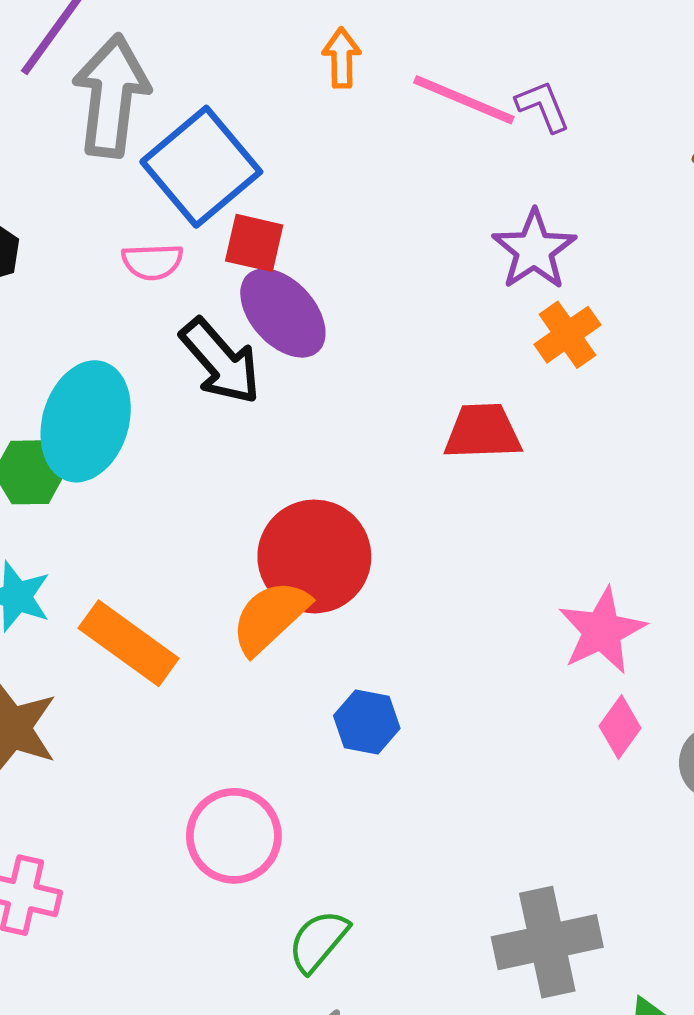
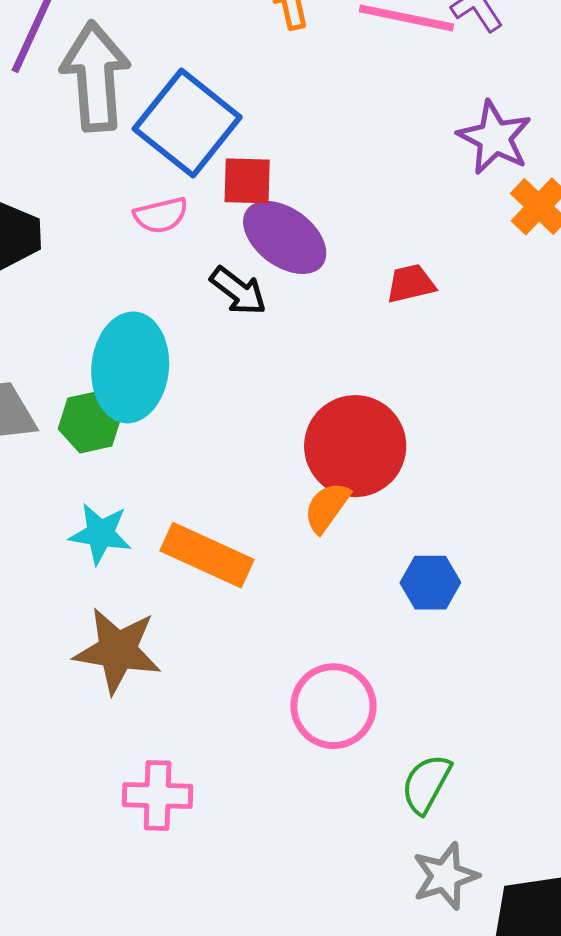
black arrow: (220, 361) -> (238, 291), size x0.7
red trapezoid: (483, 432) -> (411, 284), moved, size x0.7
orange semicircle: (270, 617) -> (327, 507), size x0.7

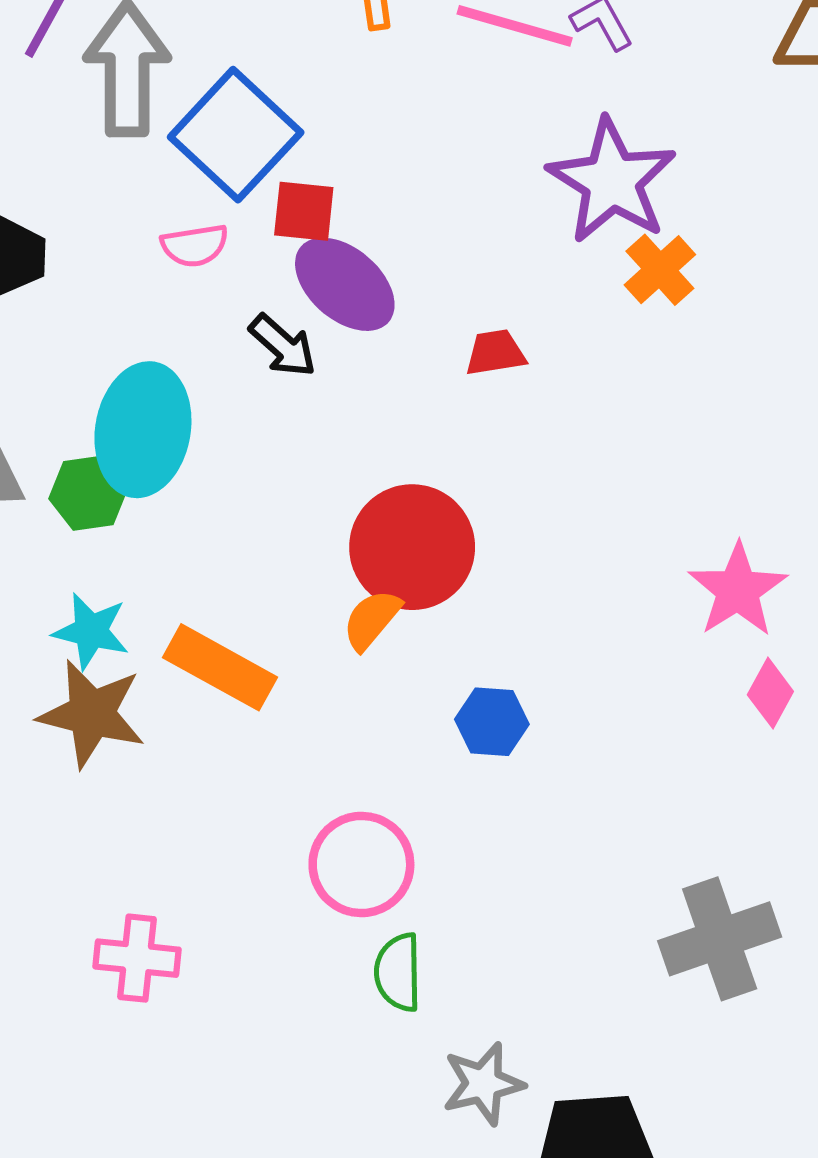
purple star: (495, 138) -> (612, 181), size x1.4
brown star: (118, 650) -> (92, 714), moved
green semicircle: (426, 784) -> (398, 972), moved, turned -34

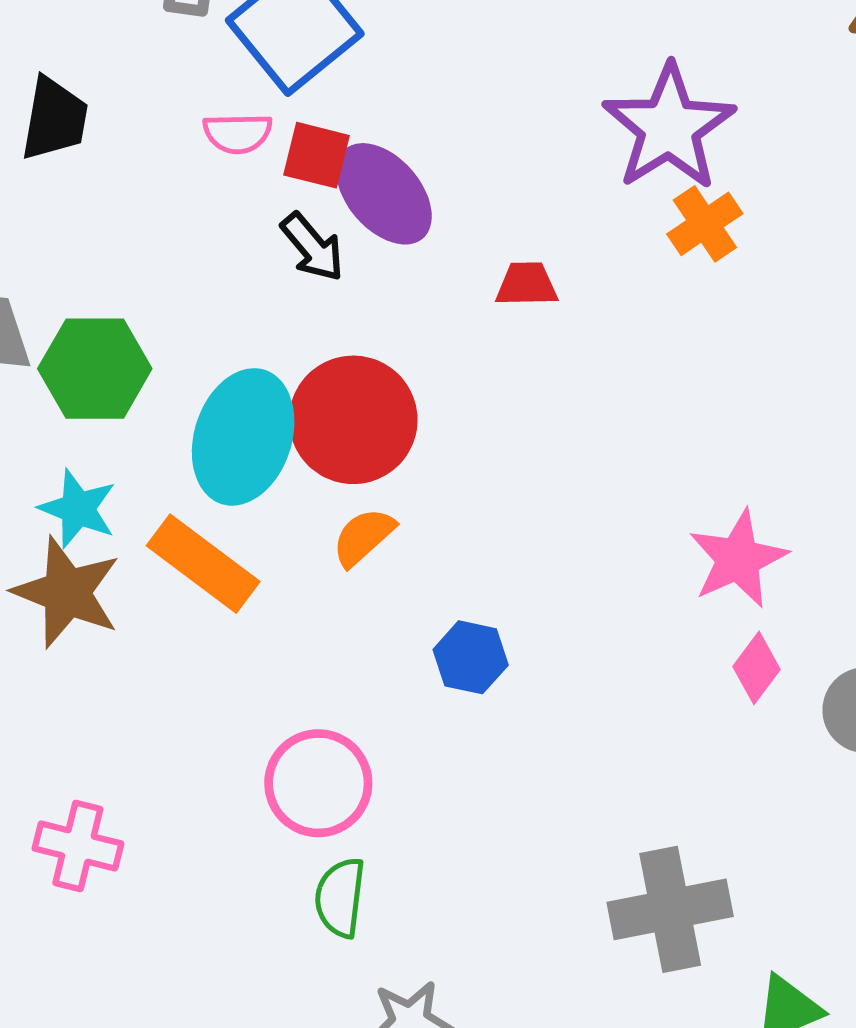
red square: (304, 211) -> (317, 155), moved
cyan ellipse: (143, 430) -> (243, 437), moved
green hexagon: (88, 493) -> (95, 369), size x1.4
red circle: (412, 547) -> (353, 420), moved

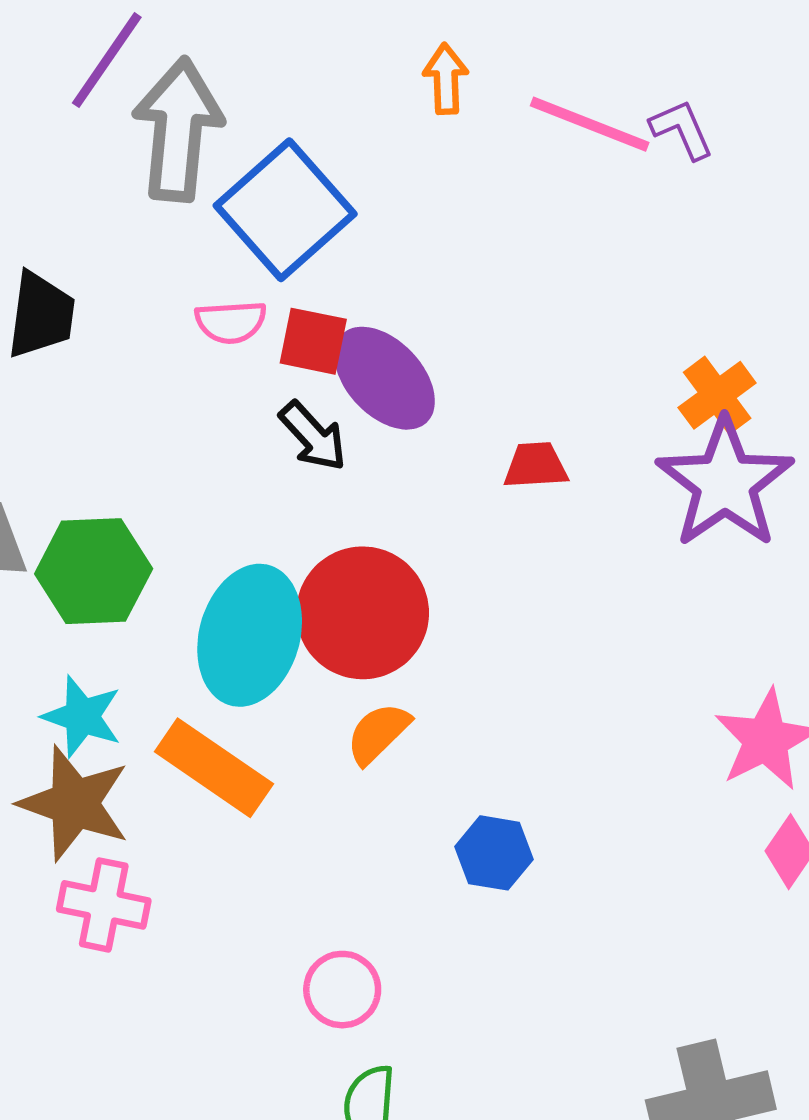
purple star: (669, 127) -> (725, 483), moved
pink circle: (318, 783) -> (342, 990), size x0.7
pink cross: (78, 846) -> (104, 905), moved

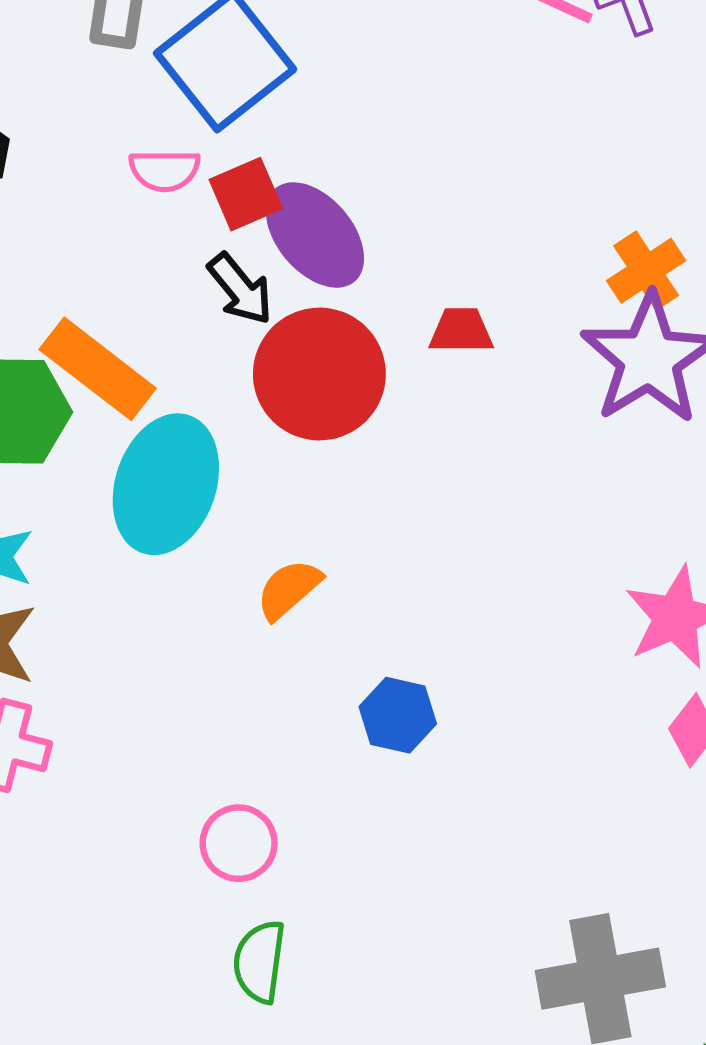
red square: (313, 341) -> (246, 194), turned -38
red circle: (363, 613) -> (319, 374), moved
orange rectangle: (214, 768) -> (98, 369), moved

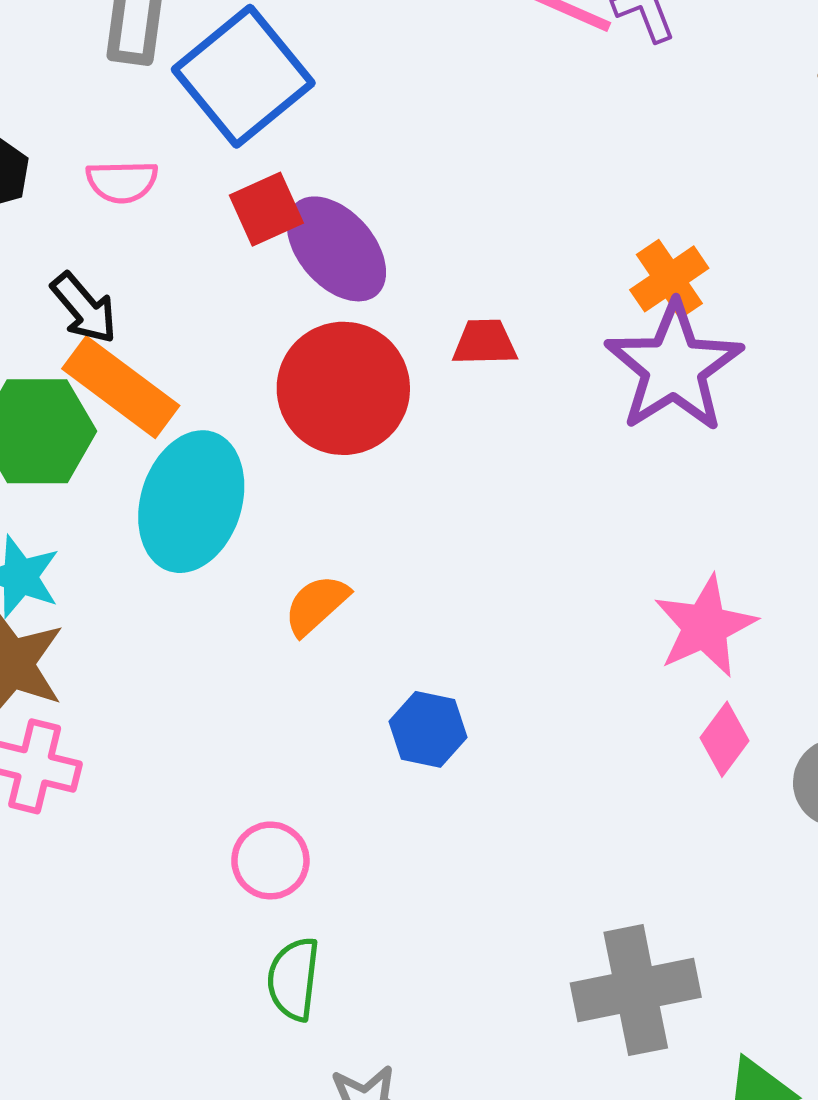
pink semicircle: (165, 170) -> (122, 182), moved
black arrow: (240, 289) -> (84, 308), moved

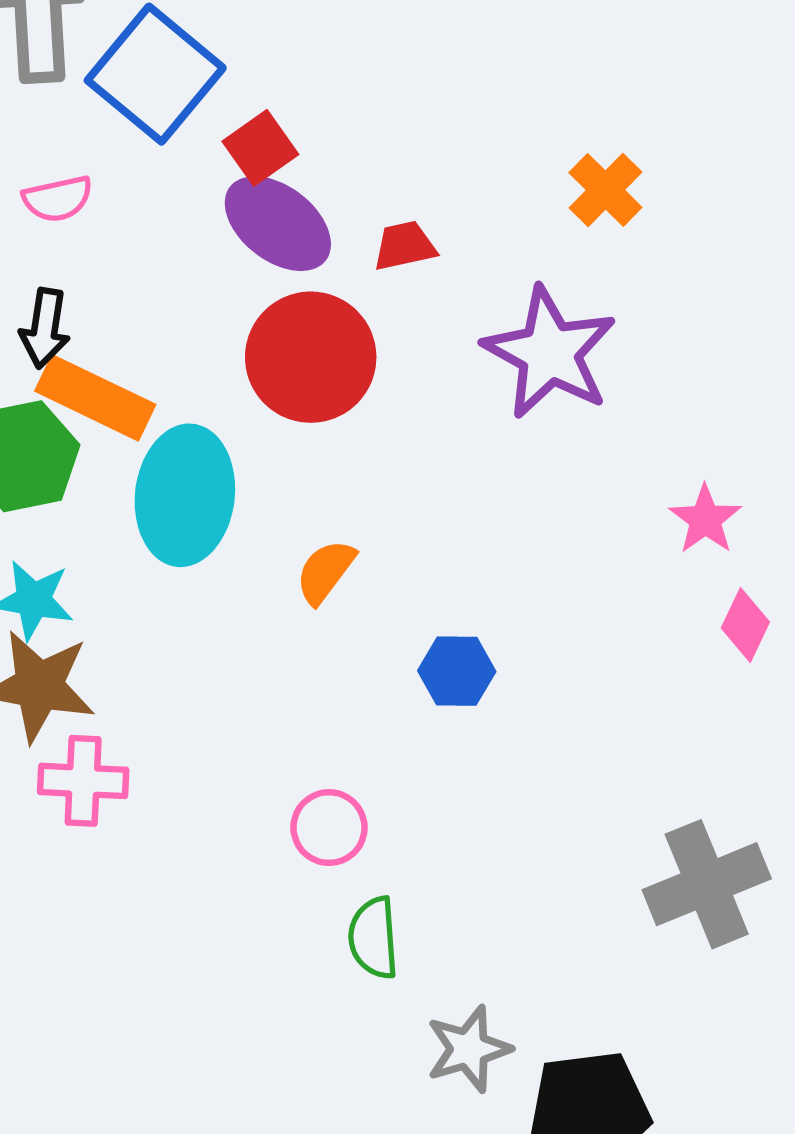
red square: (266, 209) -> (260, 148), moved
black arrow: (84, 308) -> (45, 328), turned 60
red trapezoid: (485, 342) -> (405, 246), moved
purple star: (674, 367) -> (550, 353), moved
pink star: (705, 626) -> (705, 519), size x0.7

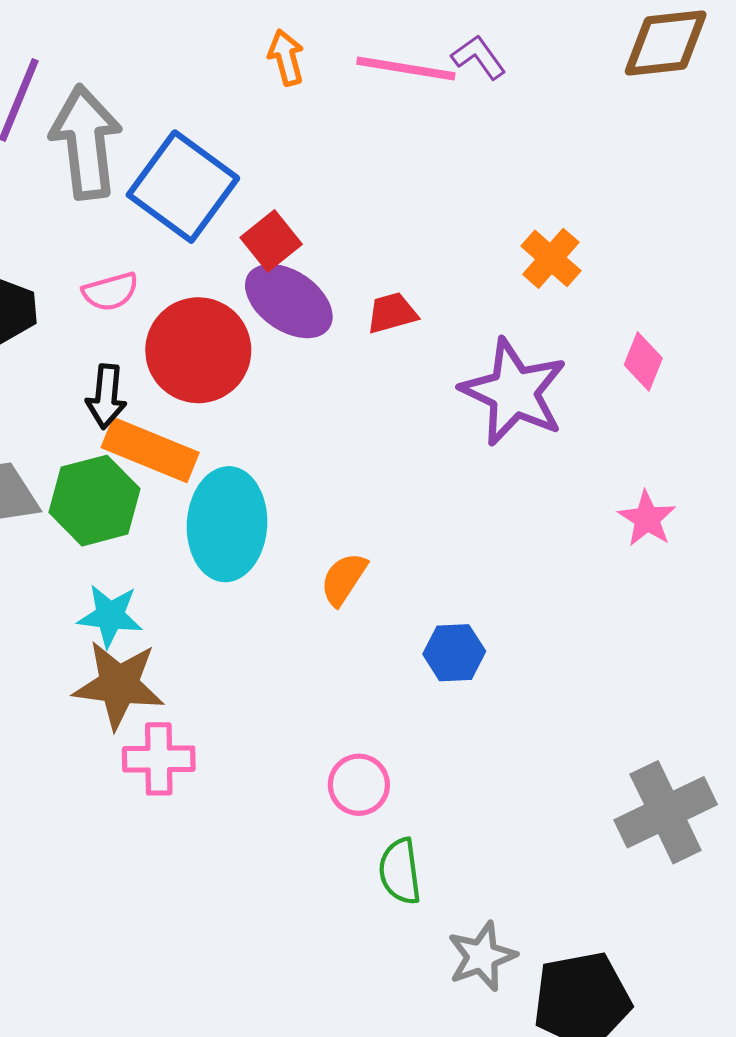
red circle: (311, 357) -> (198, 350), moved
pink diamond: (745, 625) -> (643, 361), moved

